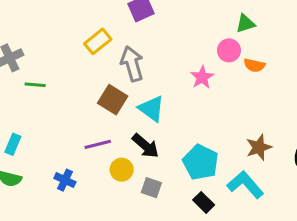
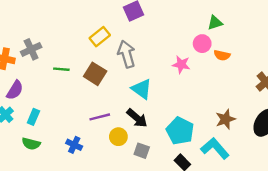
pink star: (202, 77) -> (181, 65), turned -30
green line: (35, 85) -> (61, 69), moved
brown square: (113, 100) -> (95, 74), moved

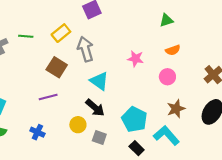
pink circle: (202, 44) -> (167, 77), moved
orange semicircle: (222, 55) -> (173, 50), turned -32
green line: (61, 69) -> (26, 36), moved
purple line: (100, 117) -> (48, 97), moved

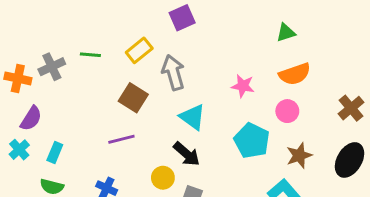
orange semicircle: (173, 50) -> (295, 74), size x1.5
cyan pentagon: (134, 119) -> (252, 141), moved

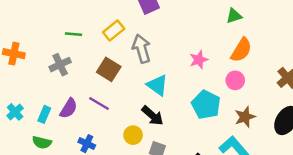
gray cross: (52, 67) -> (60, 65), moved
orange semicircle: (295, 74) -> (241, 50), turned -40
pink star: (243, 86) -> (199, 60), turned -30
purple semicircle: (31, 118) -> (69, 108), moved
purple line: (121, 139) -> (99, 103), turned 45

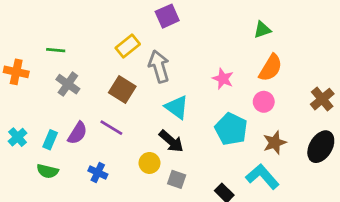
green line: (73, 34) -> (56, 50), moved
pink star: (199, 60) -> (223, 79), turned -30
gray cross: (60, 65) -> (68, 84), turned -30

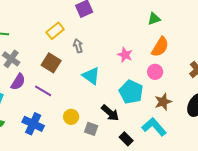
gray arrow: (159, 66) -> (78, 46), size x0.6
purple semicircle: (77, 133) -> (18, 82), moved
black arrow: (171, 141) -> (110, 113), moved
blue cross: (98, 172) -> (33, 124), size x1.5

